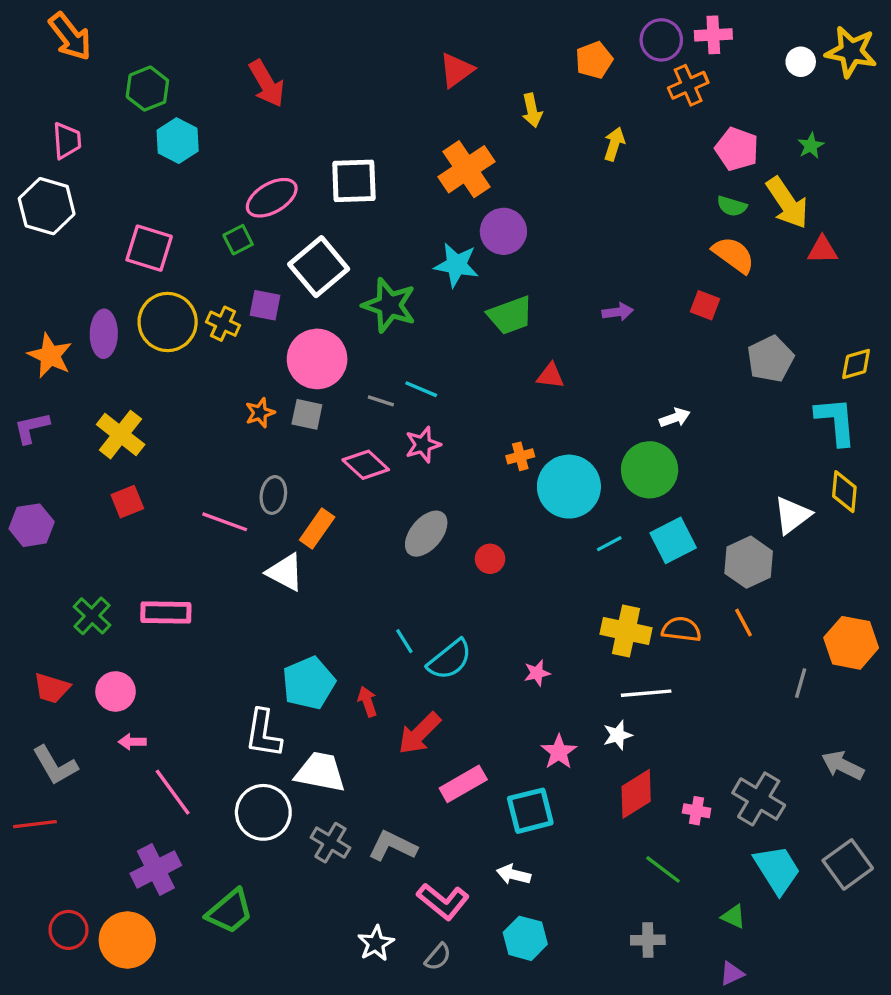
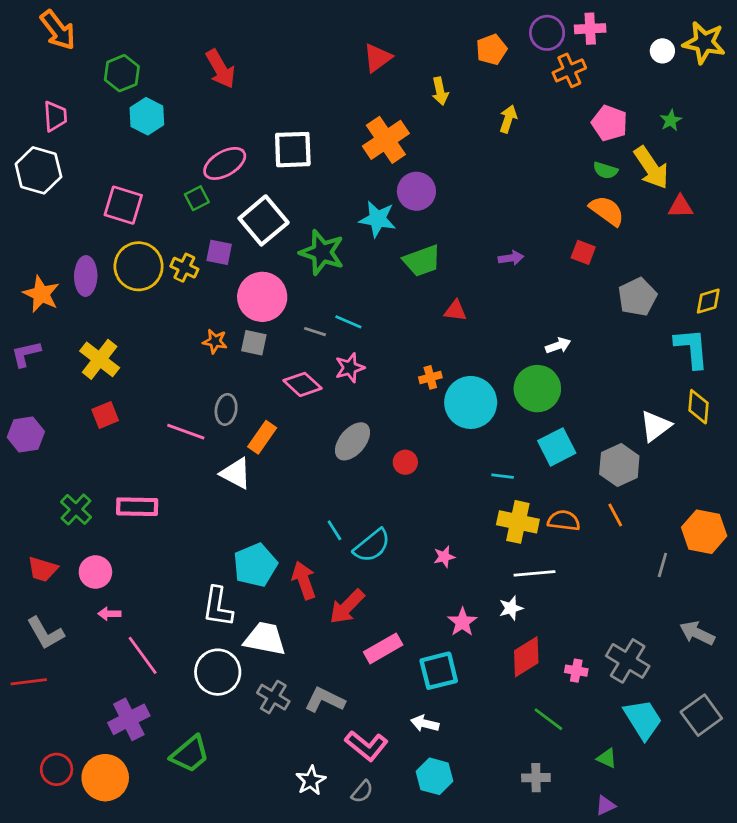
orange star: (260, 413) -> (215, 341), turned 30
cyan line: (609, 544) -> (503, 476), moved, turned 35
red arrow: (367, 702) -> (304, 580), size x1.5

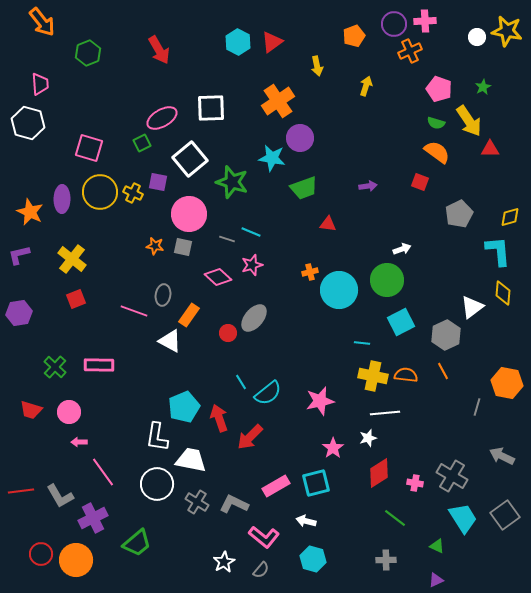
cyan hexagon: (147, 116) -> (238, 42), moved
red circle: (405, 462) -> (228, 333), moved
pink star: (444, 557) -> (320, 401), size x1.8
gray L-shape: (45, 633) -> (60, 496), moved
pink rectangle: (383, 648) -> (276, 486), moved

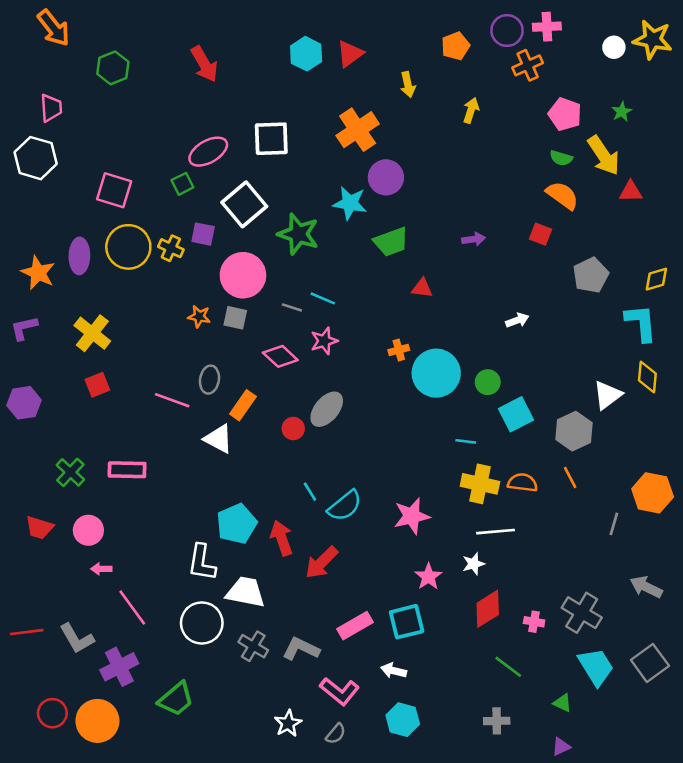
green circle: (387, 280) -> (488, 382), moved, size x0.6

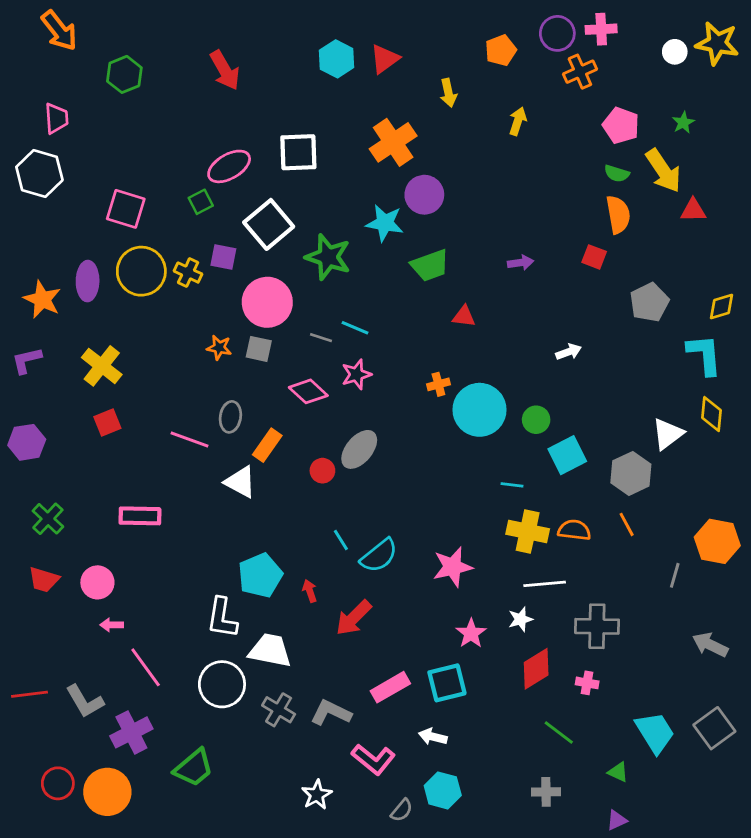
orange semicircle: (562, 195) -> (618, 215), turned 44
green cross: (70, 472) -> (48, 519), moved
red arrow: (282, 538) -> (310, 591), size x0.6
gray cross: (582, 613) -> (597, 626), moved, turned -30
gray semicircle: (336, 734) -> (402, 810), moved

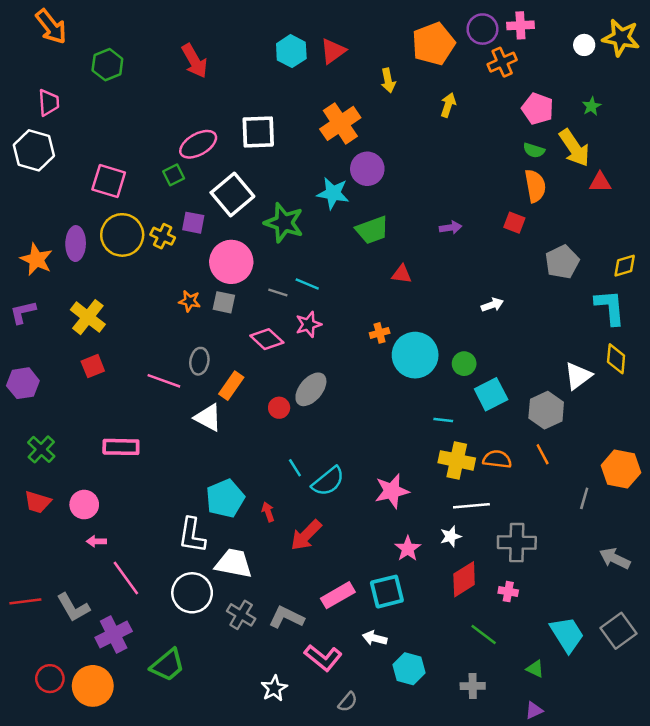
orange pentagon: (501, 50) -> (433, 44), size x1.6
cyan hexagon: (443, 790) -> (409, 669), moved

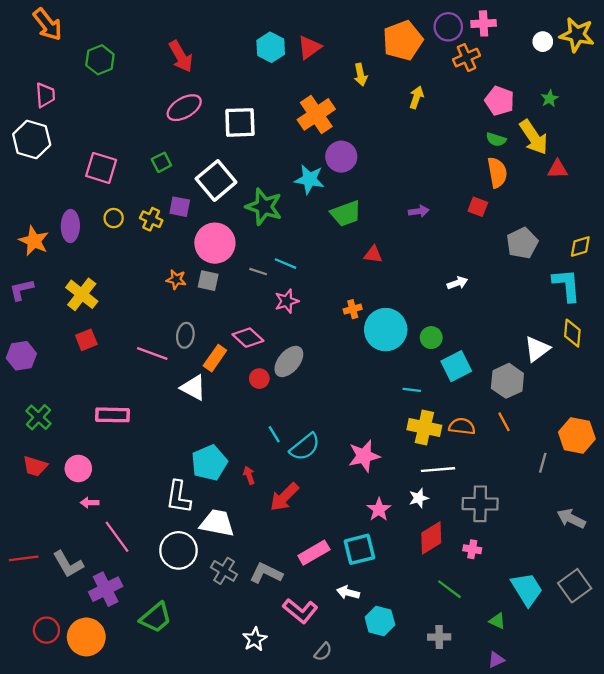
pink ellipse: (198, 144) -> (184, 108), moved
yellow circle: (122, 235) -> (114, 218), size x0.5
pink diamond: (267, 339) -> (248, 338), moved

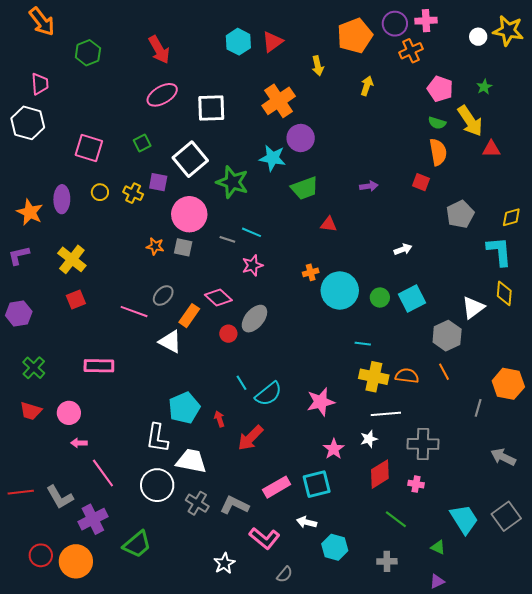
gray ellipse: (185, 335) -> (163, 295), turned 35
cyan square: (456, 366) -> (412, 299), moved

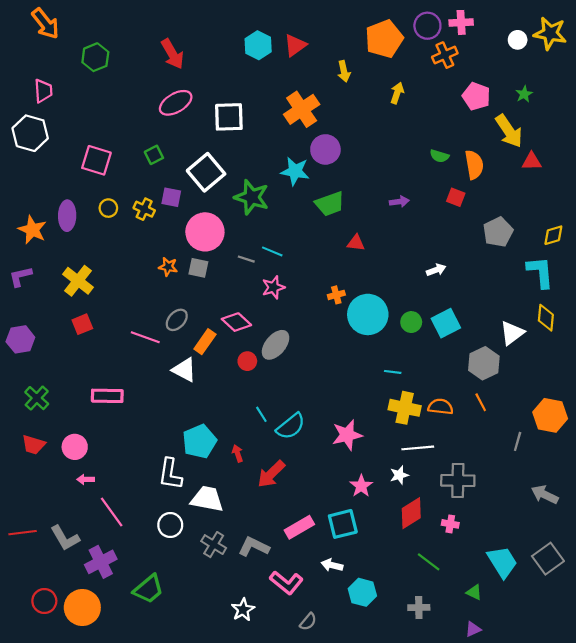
green semicircle: (437, 123) -> (439, 156), moved
white circle: (157, 485) -> (170, 525), size x0.7

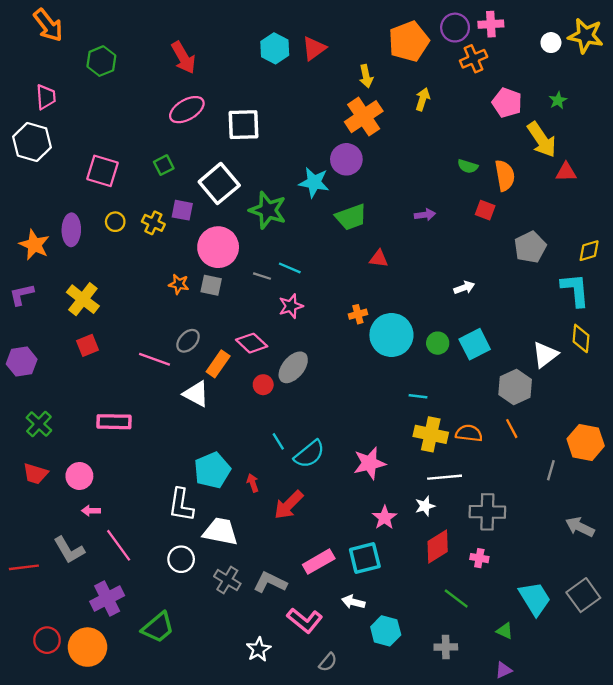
orange cross: (302, 109) -> (364, 117), moved
gray L-shape: (65, 538) -> (69, 550), moved

